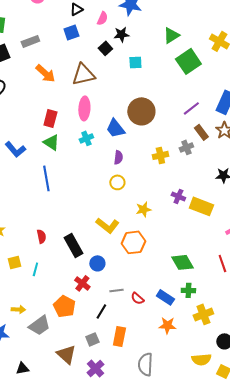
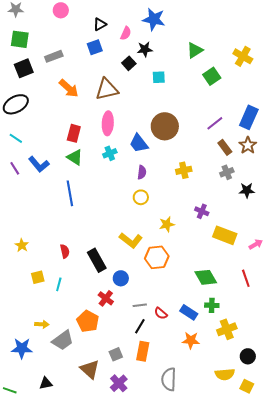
green square: (188, 61) -> (212, 76), size x0.7
gray cross: (186, 147) -> (227, 172), moved
yellow rectangle: (201, 206) -> (225, 235), moved
black line: (101, 311) -> (140, 326), moved

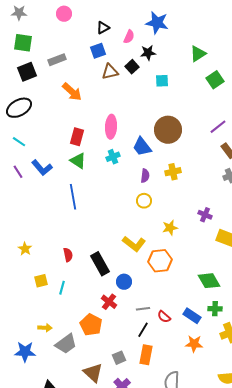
brown triangle: (107, 89) -> (110, 72), moved, size x0.7
yellow cross: (184, 170) -> (173, 172), moved

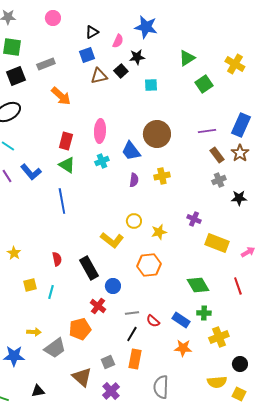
purple line: (218, 127) -> (207, 131), turned 30
yellow circle: (144, 201) -> (134, 221), moved
yellow L-shape: (134, 244) -> (112, 240), moved
orange pentagon: (91, 325) -> (80, 329), turned 30

